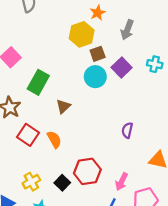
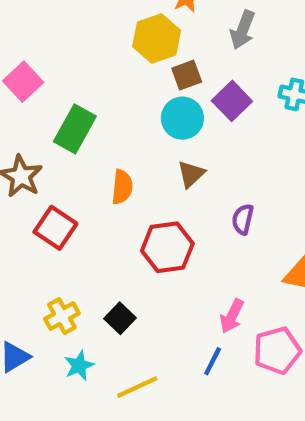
brown triangle: (63, 106) -> (191, 174), moved
orange semicircle: (54, 139) -> (122, 187), moved, turned 36
red hexagon: (87, 171) -> (167, 247), moved

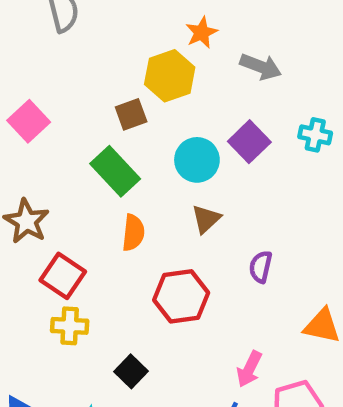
gray arrow: (243, 30) -> (261, 67), turned -90
brown square: (187, 75) -> (131, 114), moved
green rectangle: (75, 129) -> (115, 171), moved, turned -72
yellow cross: (62, 316) -> (70, 326), moved, turned 32

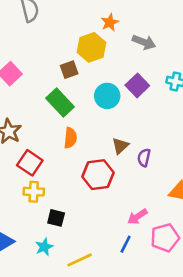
brown triangle: (206, 219) -> (120, 146), moved
pink arrow: (249, 369) -> (137, 217), turned 30
black square: (131, 371) -> (56, 218), moved, turned -30

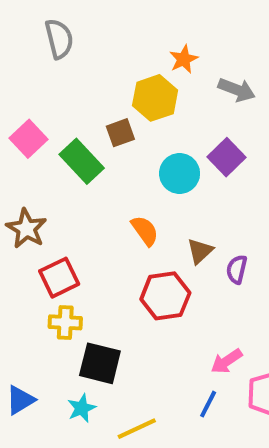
green rectangle: (60, 102) -> (82, 161), moved
orange semicircle: (70, 138) -> (145, 231), moved, turned -42
red square: (30, 163) -> (59, 278), turned 30
black square: (56, 218) -> (100, 363), size x1.5

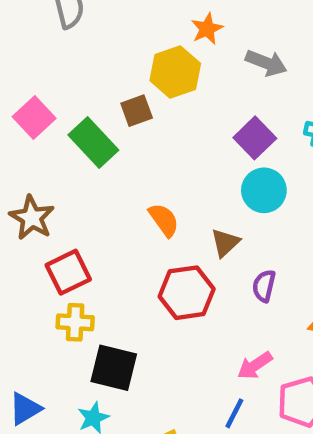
cyan circle: (180, 173) -> (264, 190), moved
purple semicircle: (237, 269) -> (264, 286), moved

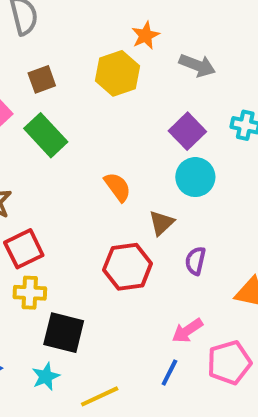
brown square: (137, 111) -> (42, 79), moved
orange semicircle: (164, 220) -> (118, 187), moved

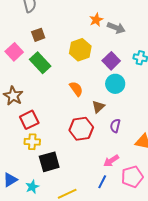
orange star: (145, 35) -> (96, 20), moved
yellow hexagon: (118, 73) -> (80, 50), moved
black square: (64, 333) -> (49, 162), turned -30
cyan star: (46, 376) -> (32, 187), moved

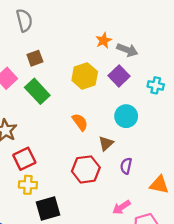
purple square: (111, 61) -> (119, 76), moved

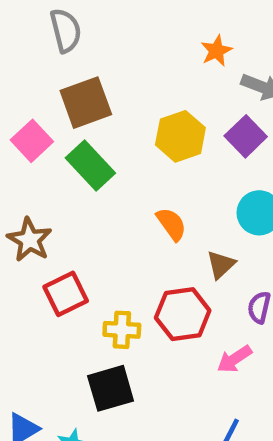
orange star: (104, 40) -> (216, 51), moved
brown square: (35, 58) -> (86, 103), size x1.6
yellow cross: (28, 185) -> (122, 330), moved
pink arrow: (121, 207) -> (234, 359), moved

